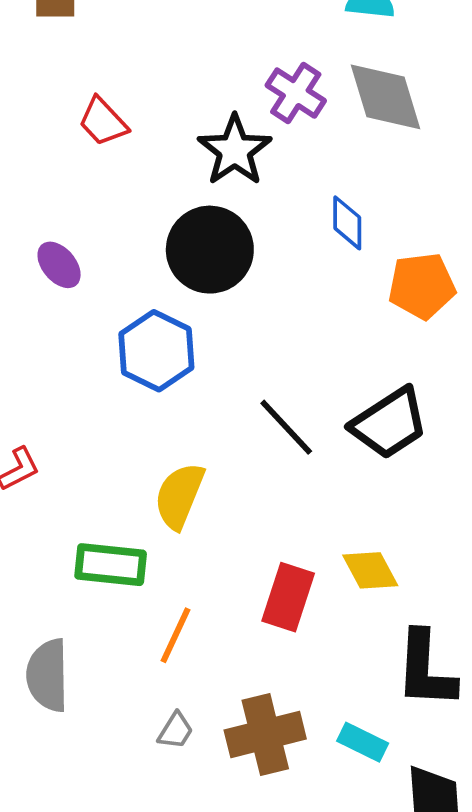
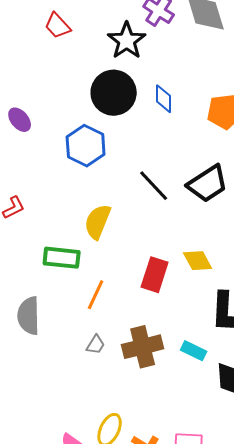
blue diamond: (347, 223) -> (164, 99), moved
purple ellipse: (59, 265) -> (20, 120), moved

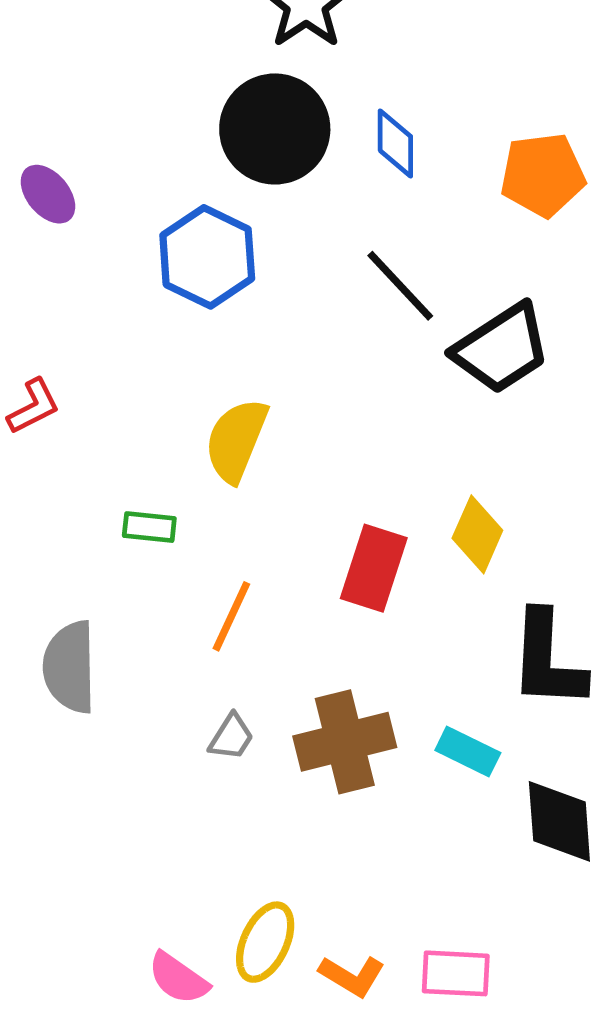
black line: (154, 186) -> (400, 286), moved
green rectangle: (62, 258) -> (149, 527), size x0.6
yellow diamond: (198, 261) -> (477, 534), turned 52

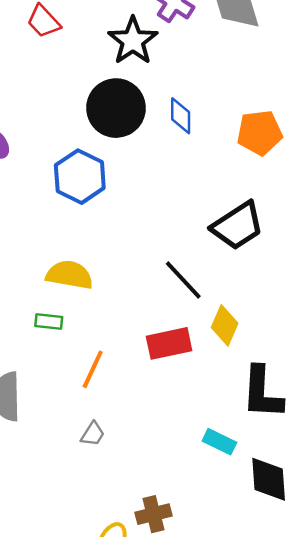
black line: (400, 286) -> (183, 280), moved
yellow semicircle: (236, 440) -> (69, 275), moved, turned 78
red rectangle: (374, 568) -> (169, 343), turned 60
brown cross: (345, 742) -> (154, 514), moved, size x0.7

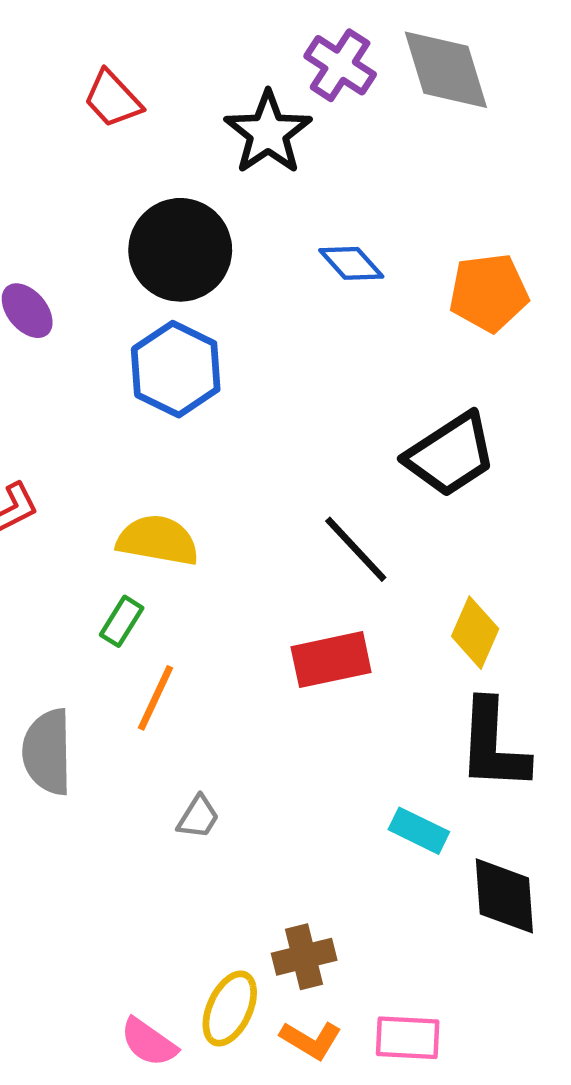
black circle: (116, 108) -> (180, 250), moved
blue diamond: (181, 116) -> (351, 263), turned -42
green rectangle: (49, 321) -> (122, 621), turned -64
yellow diamond: (225, 325) -> (475, 633), moved
orange line: (93, 369) -> (155, 698), moved

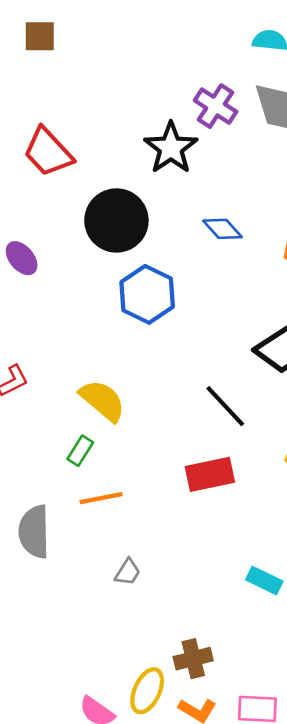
red trapezoid: (113, 99) -> (48, 152), moved, size x1.4
blue hexagon: (176, 369) -> (147, 294), moved
yellow semicircle: (158, 540) -> (102, 400), turned 30
orange line: (155, 698) -> (101, 498), turned 54

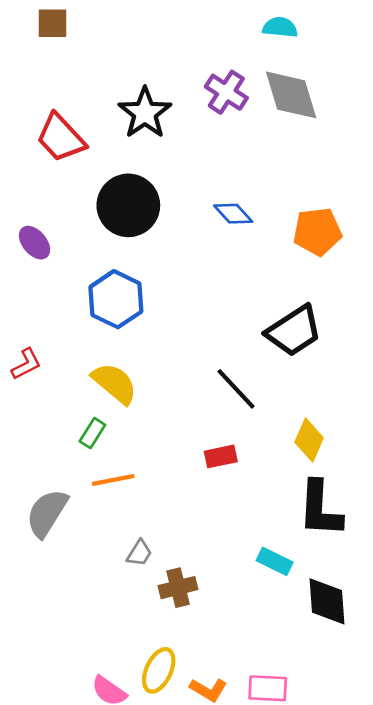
black star: (171, 148) -> (145, 113), moved
blue hexagon: (147, 294) -> (116, 299), moved
red rectangle: (210, 474) -> (221, 456), size x0.7
gray semicircle: (34, 532) -> (47, 513), turned 33
brown cross: (193, 659) -> (178, 588), moved

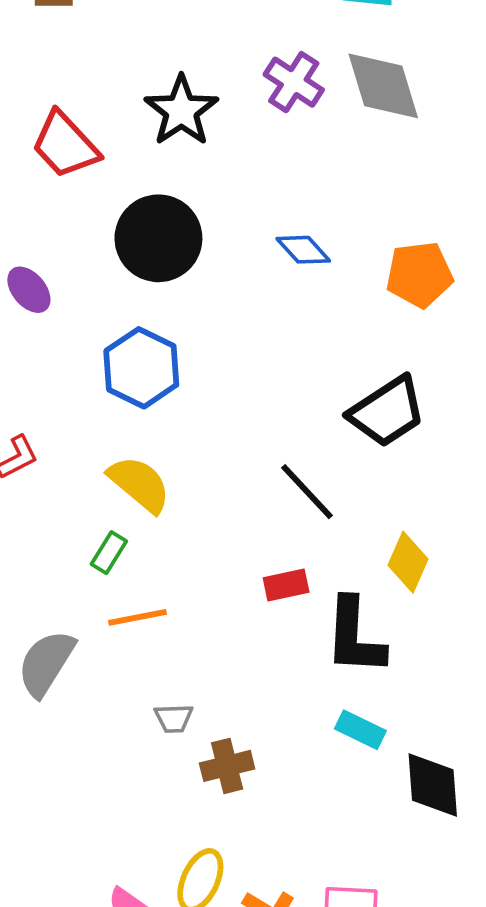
black L-shape: (320, 509) -> (355, 636), moved
gray trapezoid: (139, 553) -> (174, 718), turned 56

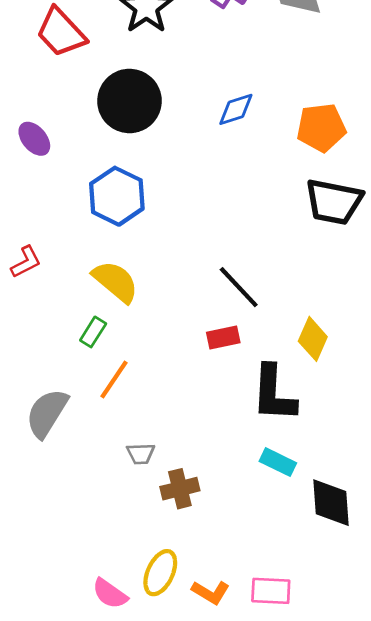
blue diamond: (303, 250) -> (236, 109), turned -66
black trapezoid: (387, 412) -> (334, 202), moved, turned 44
red rectangle: (286, 585) -> (223, 338), moved
orange line: (138, 617) -> (114, 380), turned -45

